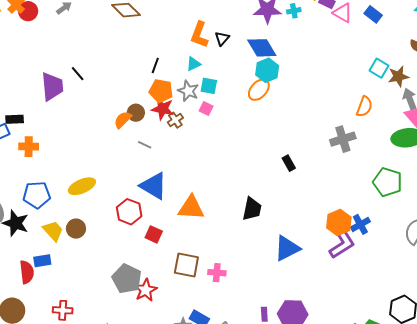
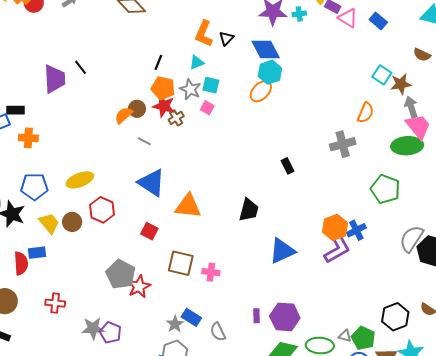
red hexagon: (129, 212) -> (102, 210), moved

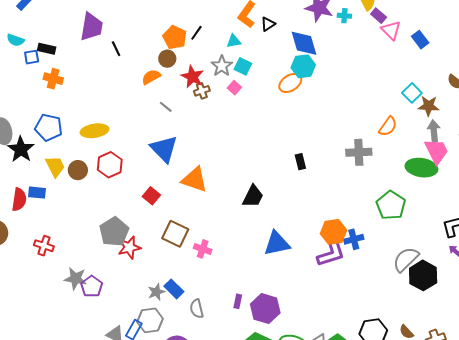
black line: (80, 67) -> (116, 49), moved
orange pentagon: (163, 88) -> (175, 37), moved
brown circle: (137, 109) -> (167, 59), moved

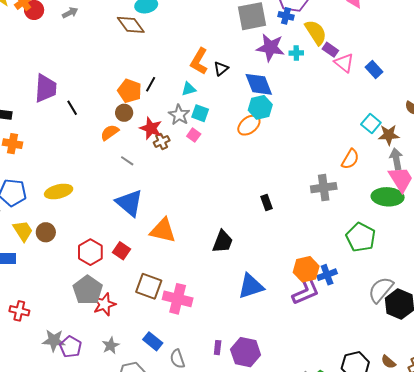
red hexagon: (110, 165) -> (90, 252), moved
pink cross: (203, 249) -> (178, 299), size x1.6
gray star: (156, 292) -> (111, 346), moved

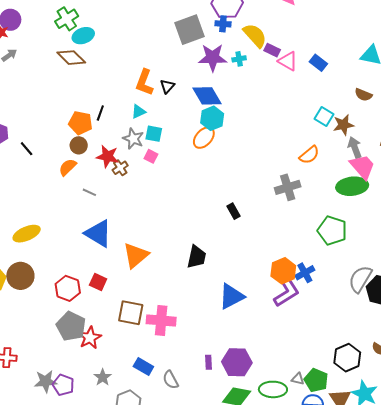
orange semicircle: (350, 159) -> (309, 155), turned 30
orange triangle: (163, 231) -> (136, 255), turned -44
brown circle: (46, 232) -> (20, 276), size x1.4

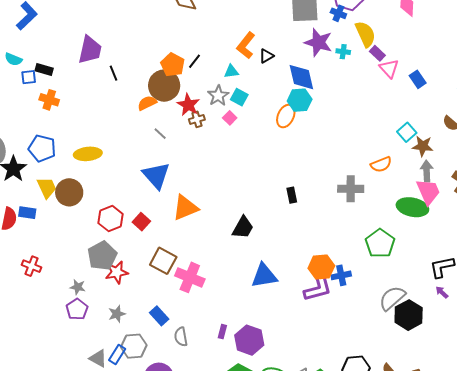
orange ellipse: (204, 138) -> (286, 116), turned -35
brown circle: (79, 145) -> (164, 86), size x1.8
gray star: (46, 381) -> (78, 287), moved, size x0.7

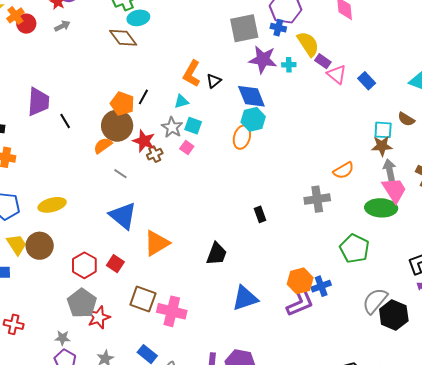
cyan square: (407, 132) -> (383, 130), moved, turned -36

